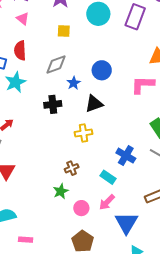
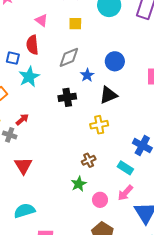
pink triangle: (23, 19) -> (41, 20), moved

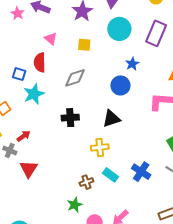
blue star: (87, 75) -> (132, 64), moved
red triangle: (23, 166) -> (29, 169), moved
cyan rectangle: (125, 168) -> (111, 175), moved

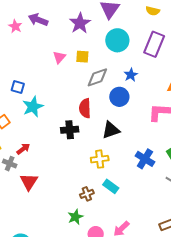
pink triangle: (51, 39) -> (59, 57), moved, turned 32
red semicircle: (40, 62) -> (85, 108), moved
gray diamond: (75, 78) -> (97, 77), moved
blue cross: (141, 172) -> (145, 159), moved

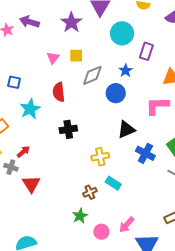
cyan circle: (117, 40) -> (122, 33), moved
purple rectangle: (154, 44) -> (146, 51), moved, size x0.7
blue square: (18, 87) -> (14, 82), moved
red semicircle: (85, 108) -> (59, 92), moved
black triangle: (111, 130) -> (126, 130), moved

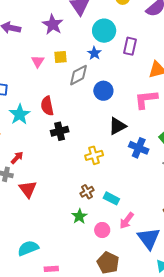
blue star: (126, 71) -> (94, 53), moved
red semicircle: (59, 92) -> (47, 106), moved
cyan rectangle: (113, 183) -> (111, 198), moved

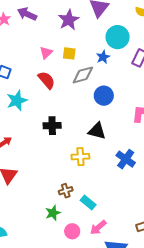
red semicircle: (47, 106) -> (47, 80), moved, turned 138
black triangle: (117, 126) -> (97, 131), moved, turned 30

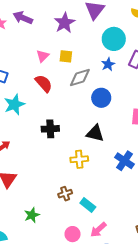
blue star: (103, 57) -> (108, 64), moved
green star: (53, 213) -> (32, 215), moved

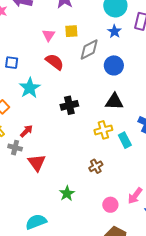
cyan rectangle: (88, 205) -> (125, 140), moved, turned 35

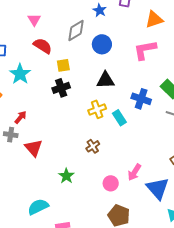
yellow square: (71, 31) -> (63, 65), moved

